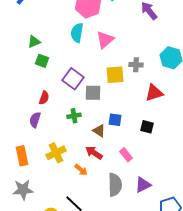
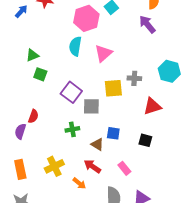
red semicircle: (44, 98) -> (33, 116), moved
purple semicircle: (35, 120) -> (20, 131), moved

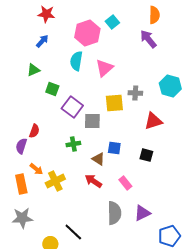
blue arrow: (21, 11) -> (42, 41), moved
green square: (40, 74) -> (52, 89), moved
orange arrow: (79, 183) -> (36, 169), moved

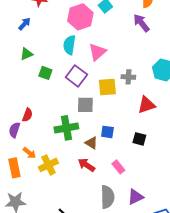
blue arrow: (42, 41) -> (24, 24), moved
purple square: (72, 107) -> (76, 76), moved
green cross: (73, 144) -> (66, 128), size x1.6

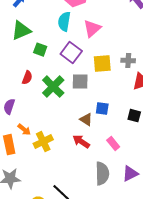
green triangle: (26, 54) -> (21, 31), size x1.5
gray cross: (128, 77) -> (128, 61), moved
red semicircle: (27, 115) -> (27, 78), moved
green cross: (66, 128) -> (53, 87), moved, turned -35

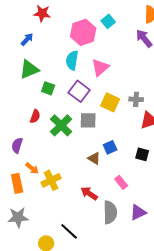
yellow square: (102, 64) -> (110, 102), turned 30
blue square: (102, 109) -> (110, 147), turned -32
red arrow: (81, 142) -> (89, 193), moved

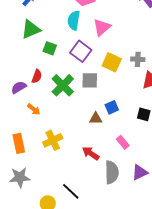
purple semicircle: (17, 145) -> (19, 87), moved, turned 42
brown triangle: (94, 158) -> (96, 118), turned -32
orange arrow: (32, 168) -> (34, 109), moved

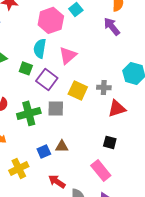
green square: (50, 48) -> (26, 68), moved
green cross: (63, 85) -> (29, 113), turned 30
blue square: (112, 107) -> (44, 151), moved
pink rectangle: (123, 142) -> (101, 170), moved, size x1.5

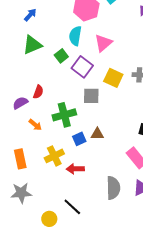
green square: (26, 68) -> (61, 56), turned 32
green cross: (29, 113) -> (64, 115), moved
red arrow: (57, 181) -> (75, 169), moved, turned -36

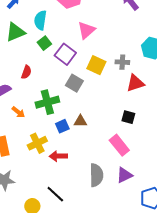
cyan semicircle: (75, 36) -> (40, 20), moved
red semicircle: (38, 92) -> (26, 72), moved
gray square: (91, 96) -> (74, 83), turned 30

